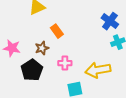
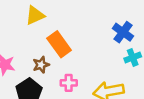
orange rectangle: (57, 31) -> (59, 44), size x1.5

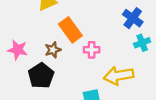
pink cross: (69, 83) -> (92, 50), moved

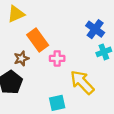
yellow arrow: (119, 76) -> (82, 82), turned 56

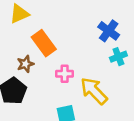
pink cross: (57, 58) -> (65, 74), moved

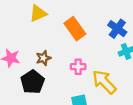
orange rectangle: (44, 43) -> (75, 29), moved

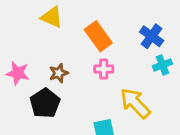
yellow triangle: (38, 13) -> (52, 17), turned 48
pink cross: (78, 67) -> (104, 69), moved

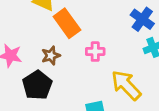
orange rectangle: (98, 36) -> (67, 23), moved

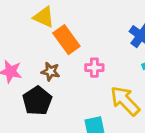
brown star: (51, 56) -> (50, 72), turned 30

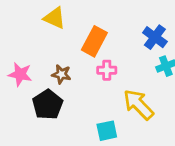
orange rectangle: (66, 40) -> (94, 41), moved, turned 64

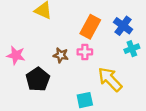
orange rectangle: (94, 41) -> (90, 27), moved
brown star: (61, 74) -> (61, 55), moved

